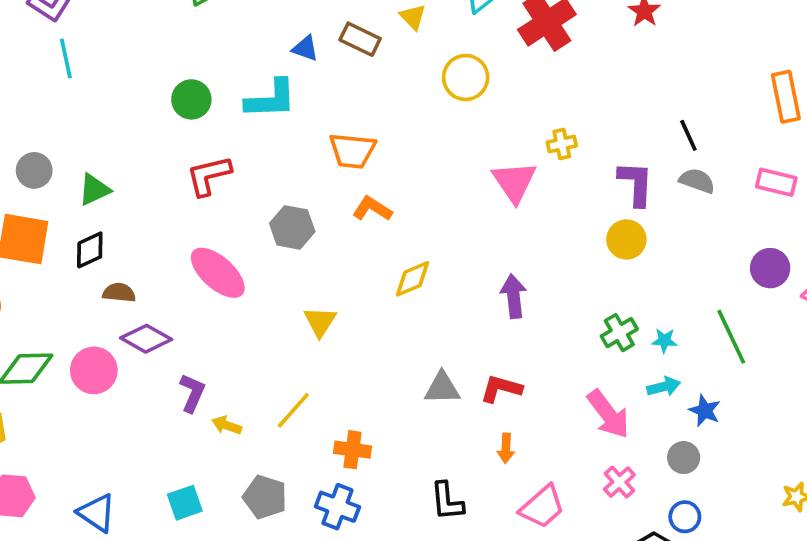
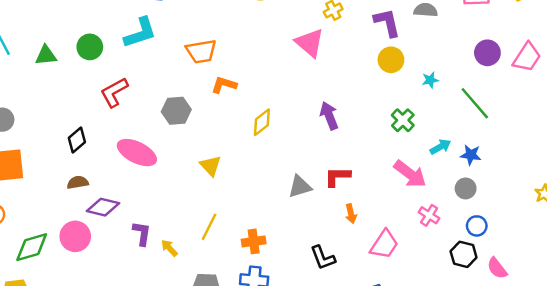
green triangle: (94, 190) -> (46, 55), moved, turned 35
black diamond: (90, 250) -> (77, 140), moved
cyan star: (664, 341) -> (430, 80), moved
yellow arrow: (227, 425) -> (169, 248), turned 42

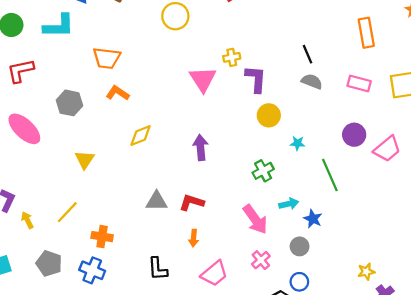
purple L-shape: (387, 23) -> (256, 79), moved

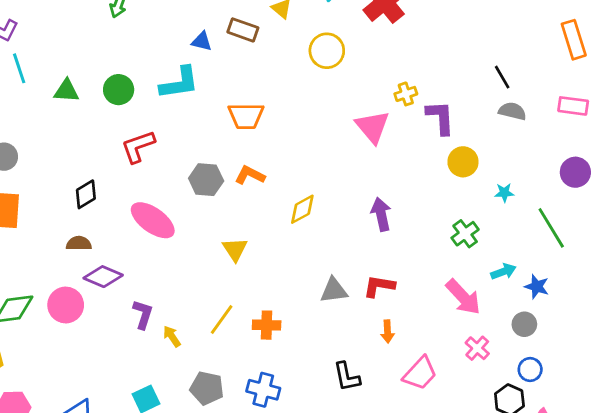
orange L-shape: (118, 93) -> (250, 175), moved
orange cross: (102, 237) -> (267, 325), moved

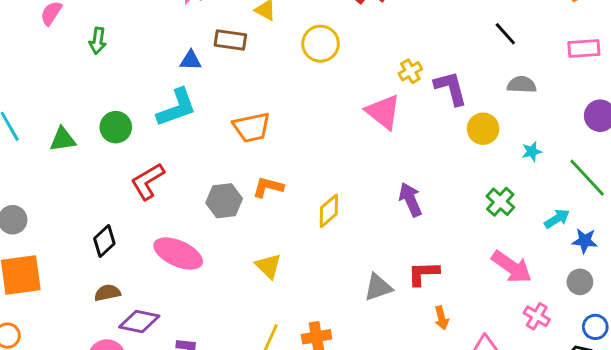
gray semicircle: (512, 111) -> (522, 85), moved
cyan arrow: (503, 271) -> (557, 219), moved

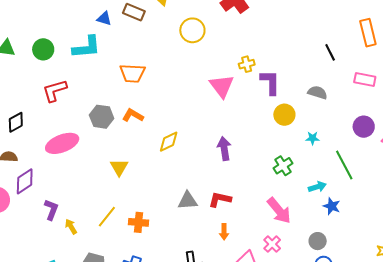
black line: (505, 34) -> (330, 52), moved
pink ellipse: (178, 254) -> (62, 143), turned -60
gray circle: (580, 282) -> (318, 241), moved
pink cross: (537, 316) -> (272, 244), moved
purple diamond: (139, 321) -> (25, 181), turned -60

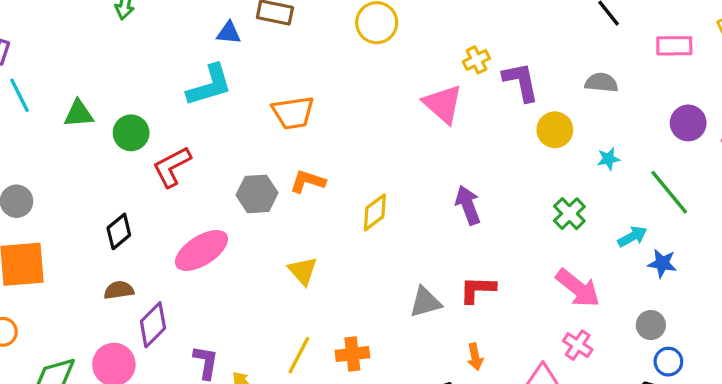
green circle: (43, 49) -> (131, 133), moved
orange arrow: (224, 232) -> (475, 357), moved

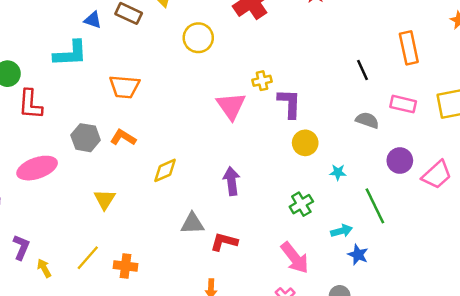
gray semicircle: (601, 83) -> (367, 120), moved
red L-shape: (172, 167) -> (30, 104), turned -72
gray triangle: (425, 302) -> (192, 223), moved

